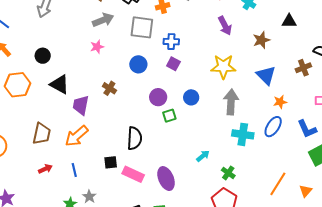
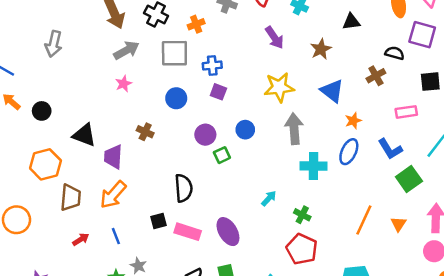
black circle: (43, 56) -> (42, 111), moved
orange hexagon: (18, 85) -> (45, 164), moved

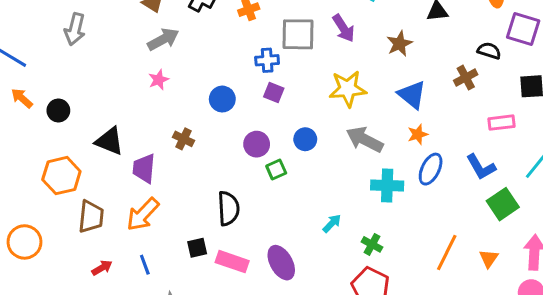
gray square: (174, 53) -> (298, 34), moved
orange star: (353, 121) -> (418, 134), moved
gray arrow: (294, 129) -> (365, 140), turned -60

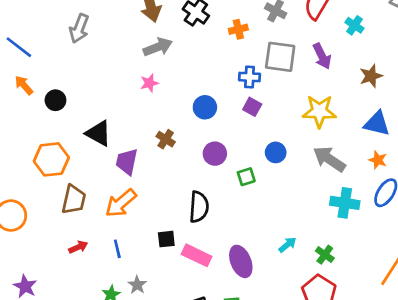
blue triangle: (412, 95) -> (377, 123), turned -32
orange star: (418, 134) -> (378, 160), turned 30
purple circle: (257, 144) -> (215, 154), moved
cyan arrow: (332, 223) -> (287, 245), moved

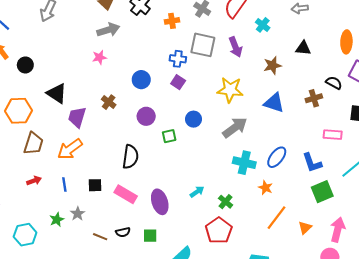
gray arrow: (329, 159) -> (235, 128), turned 105
orange star: (378, 160) -> (265, 188), moved
black square: (166, 239) -> (95, 185), moved

